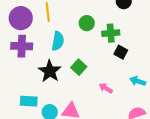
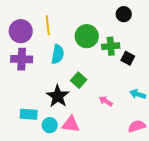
green circle: (87, 23) -> (87, 36), size x1.5
black square: (121, 52) -> (128, 58), moved
black star: (50, 71) -> (58, 96), moved

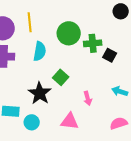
black circle: (124, 14) -> (121, 11), moved
pink arrow: (106, 101) -> (88, 98), turned -136
pink triangle: (71, 124) -> (70, 121), moved

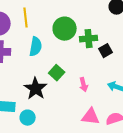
black square: (110, 55) -> (106, 51), turned 32
pink arrow: (88, 98) -> (84, 85), moved
pink triangle: (70, 121) -> (91, 117), moved

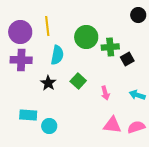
black star: (36, 89) -> (48, 83), moved, size x0.7

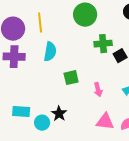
green circle: (86, 37) -> (85, 15), moved
green square: (78, 81) -> (71, 78), turned 35
black star: (48, 83) -> (59, 114), moved

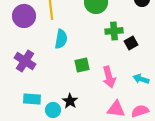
purple cross: (14, 57) -> (25, 61), moved, turned 30
pink arrow: (98, 90) -> (109, 77), size x1.5

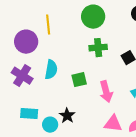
purple circle: (24, 16) -> (26, 42), moved
green cross: (114, 31) -> (98, 48), moved
cyan semicircle: (61, 39) -> (51, 70), moved

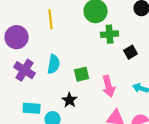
purple circle: (26, 42) -> (17, 37), moved
green cross: (98, 48) -> (110, 34), moved
black star: (67, 116) -> (70, 100), moved

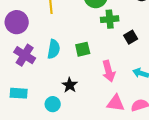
green square: (82, 74) -> (83, 49), moved
cyan rectangle: (32, 108) -> (19, 93), moved

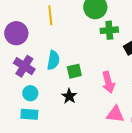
green square: (83, 49) -> (74, 71), moved
cyan rectangle: (19, 93) -> (29, 114), moved
cyan circle: (53, 104) -> (30, 93), moved

